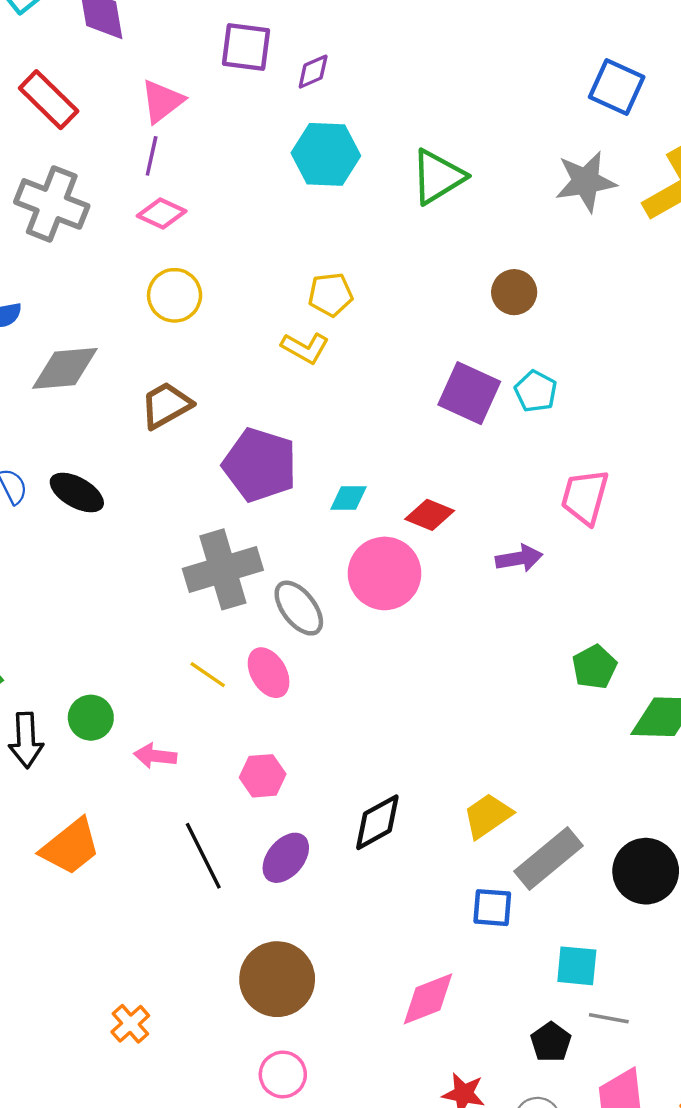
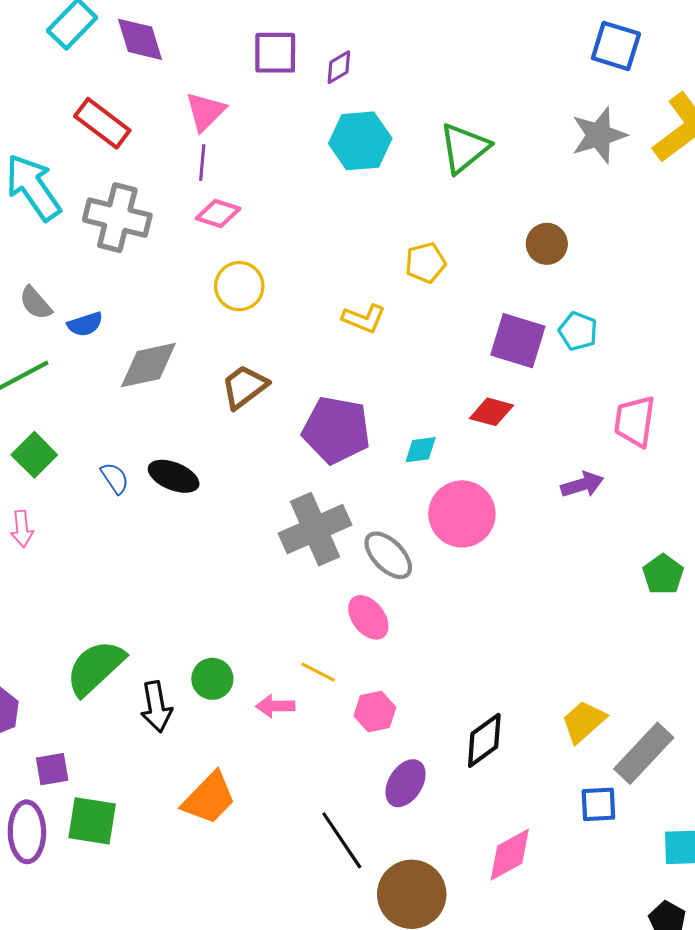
yellow pentagon: (331, 295) -> (425, 263), moved
red diamond: (430, 515) -> (491, 412), moved
yellow line: (208, 675) -> (318, 672), moved
black line: (203, 856) -> (342, 840), moved
pink diamond: (428, 999) -> (510, 855), moved

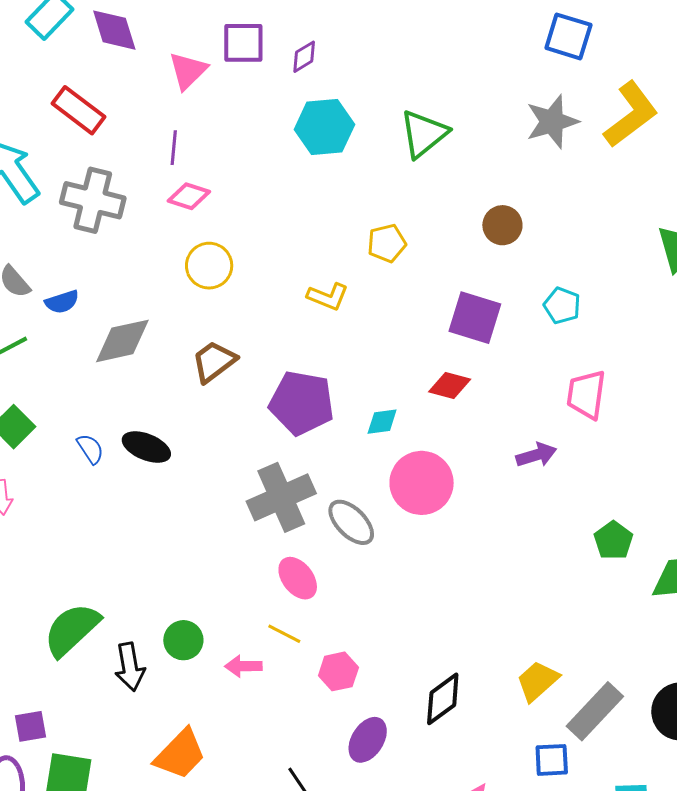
pink triangle: (205, 112) -> (188, 71), moved
cyan pentagon: (578, 331) -> (562, 306), moved
pink ellipse: (368, 617) -> (298, 578), moved

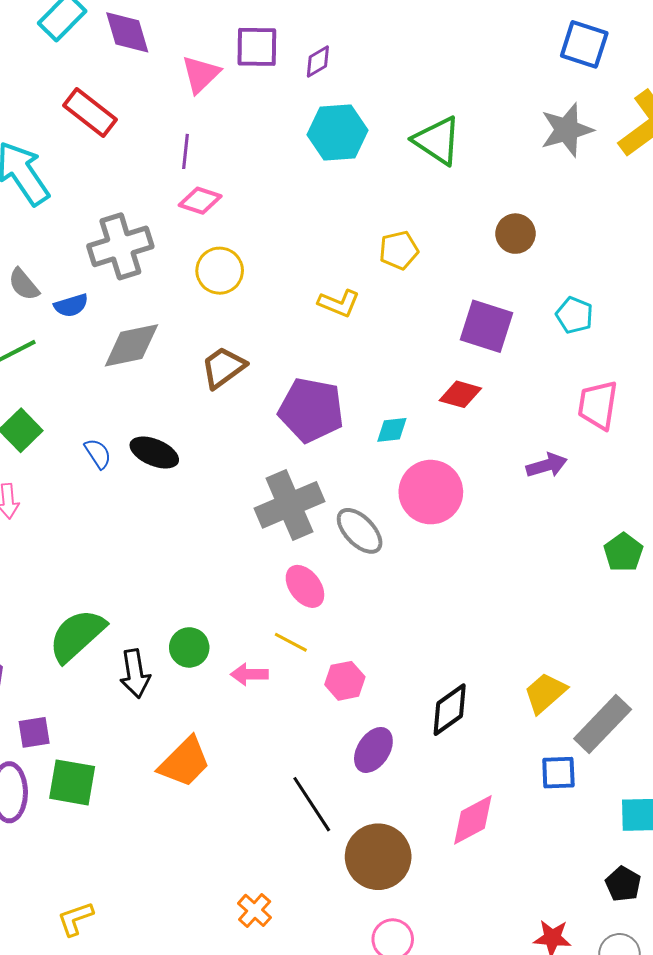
green triangle: (424, 134) -> (437, 141), turned -48
gray cross: (93, 200) -> (120, 246), moved, turned -32

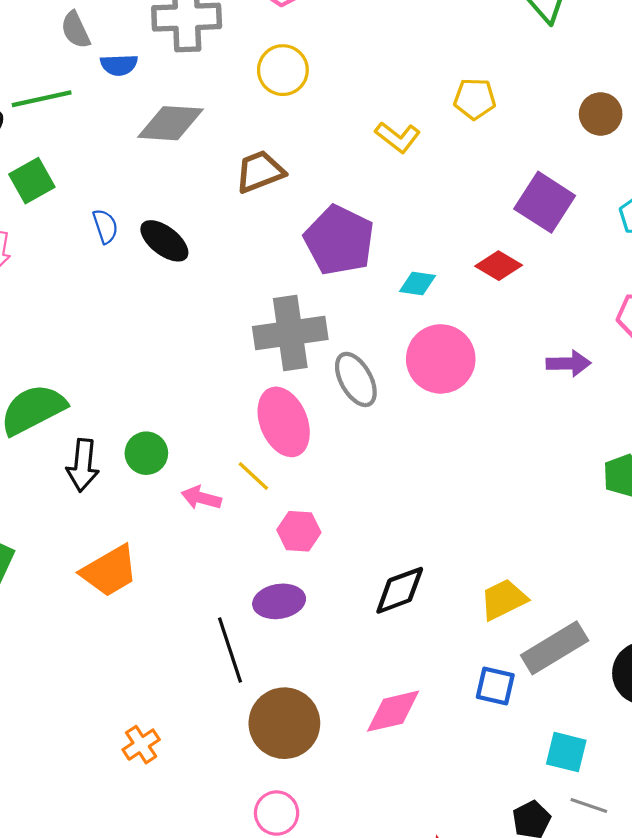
pink ellipse: (305, 586) -> (284, 422), size x1.4
purple ellipse: (373, 750) -> (279, 601), moved, turned 33

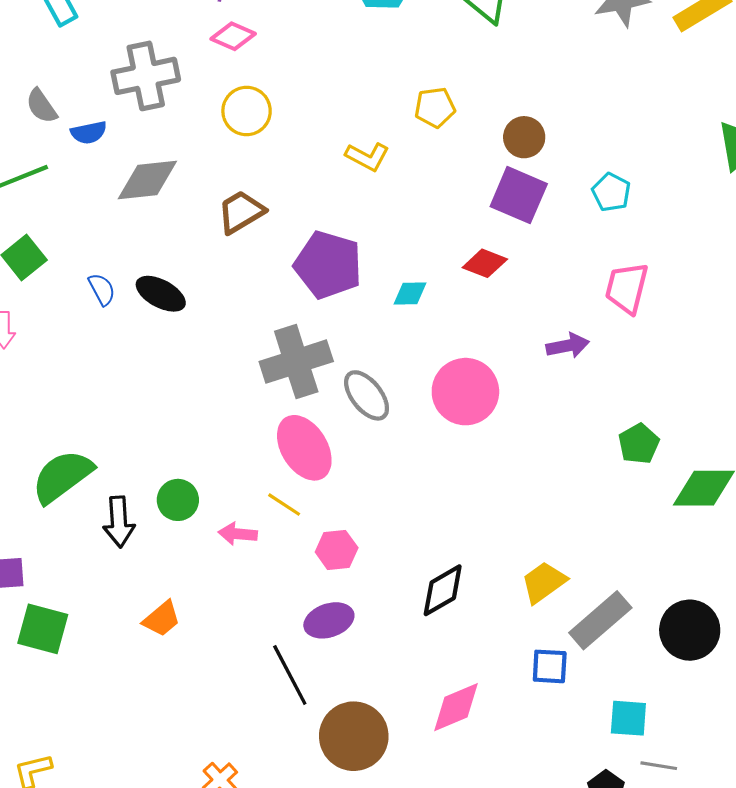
brown circle: (601, 114) -> (524, 137), moved
pink circle: (441, 359) -> (465, 392), moved
orange trapezoid: (110, 571) -> (162, 619), size x0.7

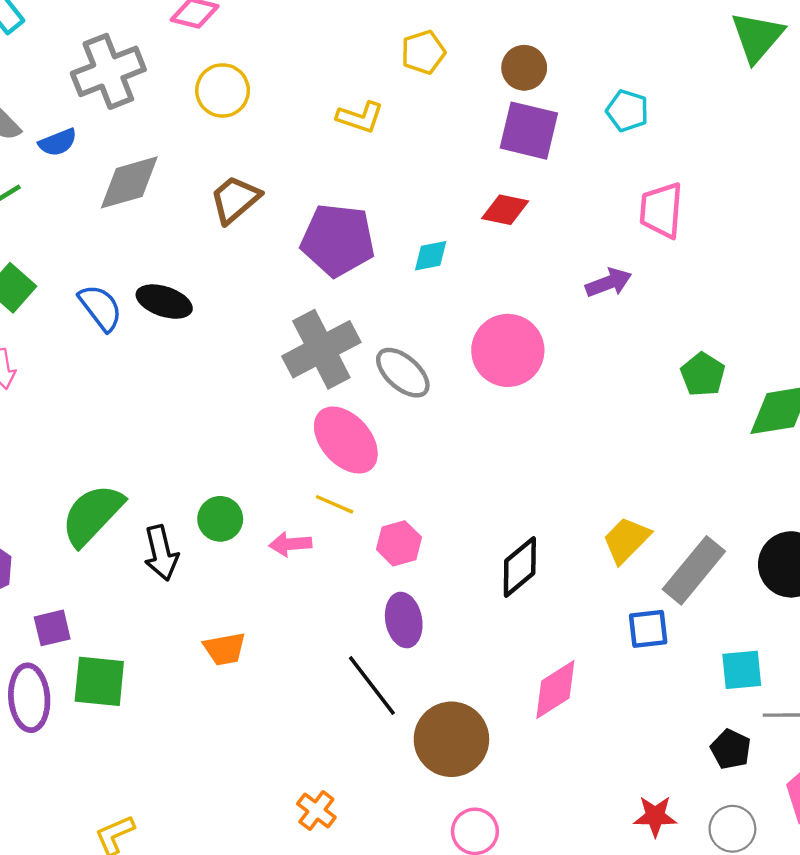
blue semicircle: (102, 289) -> (100, 308), size x1.4
orange trapezoid: (162, 619) -> (225, 649), turned 39
purple ellipse: (329, 620) -> (404, 620), turned -72

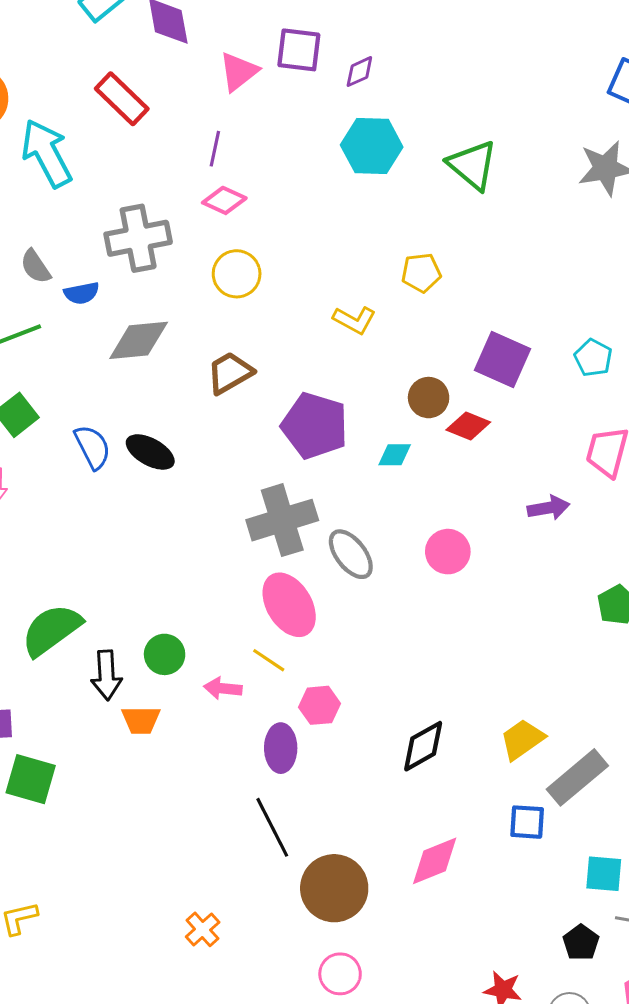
brown circle: (524, 68) -> (429, 398), moved
pink circle: (508, 350) -> (448, 552), size x0.7
purple ellipse: (404, 620) -> (281, 748), moved
orange trapezoid: (225, 649) -> (141, 720), moved

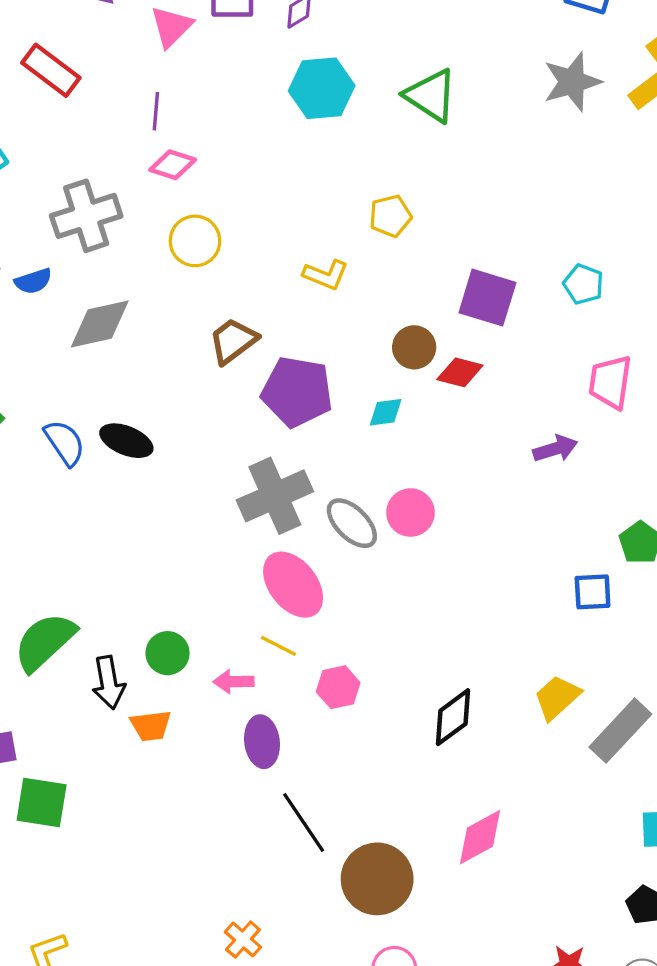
brown trapezoid: (230, 373) -> (233, 341), moved
pink circle: (448, 552) -> (410, 513), moved
purple ellipse: (281, 748) -> (262, 742), moved
blue square: (527, 822) -> (593, 592), moved

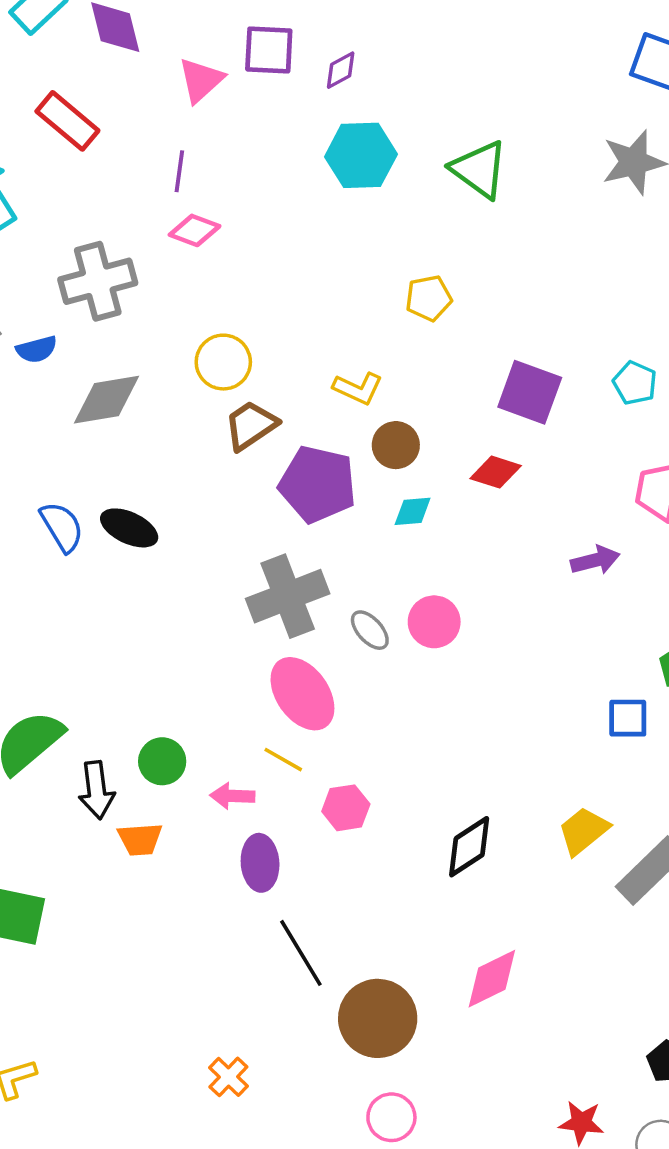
yellow circle: (195, 241) -> (223, 362), moved
yellow L-shape: (326, 275) -> (358, 388), moved
brown circle: (414, 347) -> (396, 445), moved
gray ellipse: (352, 523) -> (370, 630), size x0.7

